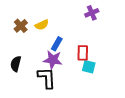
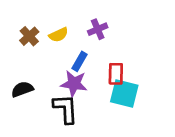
purple cross: (92, 13) -> (98, 29), moved
black semicircle: (16, 64) -> (22, 89), turned 56
cyan square: (89, 67) -> (124, 93), size x1.5

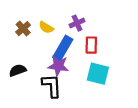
yellow semicircle: (59, 35) -> (46, 27), turned 56
blue rectangle: (79, 61) -> (63, 48), size x1.6
red rectangle: (116, 74) -> (91, 45), moved

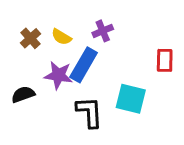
red rectangle: (91, 45) -> (165, 60), moved
purple star: (58, 66) -> (58, 75), moved
black L-shape: (52, 86) -> (89, 112), moved

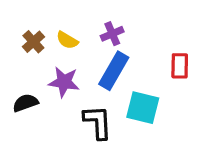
blue rectangle: (84, 65) -> (114, 71), moved

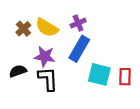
yellow semicircle: (67, 40) -> (47, 28), size x1.5
red rectangle: (180, 66) -> (125, 77), moved
black L-shape: (98, 122) -> (48, 79), moved

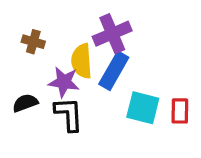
purple cross: (78, 23) -> (112, 34), size x1.6
yellow semicircle: (47, 28) -> (82, 61), moved, turned 55
brown cross: (23, 29) -> (33, 42), turned -32

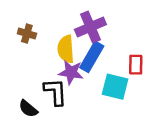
purple star: (64, 82) -> (71, 72), moved
black semicircle: (25, 103) -> (28, 109), moved, turned -120
red rectangle: (180, 111) -> (136, 65), moved

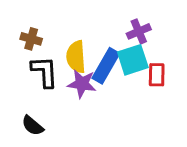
purple cross: (90, 27) -> (139, 31), moved, size x0.7
cyan square: (115, 87) -> (133, 60), moved, turned -32
black L-shape: (55, 92) -> (45, 72), moved

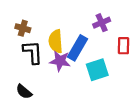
cyan square: (133, 60) -> (97, 70), moved
red rectangle: (157, 75) -> (124, 46), moved

